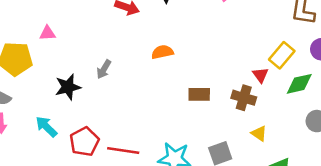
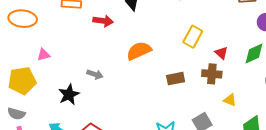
orange semicircle: (162, 52) -> (139, 51), size x1.4
yellow rectangle: (282, 55) -> (193, 37), moved
gray arrow: (104, 69) -> (95, 74), turned -91

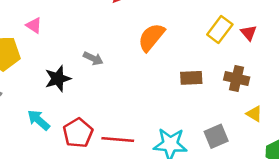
orange semicircle: (139, 51) -> (151, 37), turned -35
red triangle: (221, 53) -> (249, 33), moved
pink triangle: (44, 55) -> (34, 25), turned 40

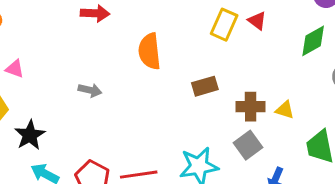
orange semicircle: (151, 37) -> (149, 51), turned -32
black star: (58, 79) -> (30, 135), moved
brown cross: (237, 79) -> (251, 107), moved

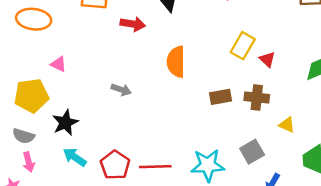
red triangle: (257, 21) -> (267, 59), moved
brown cross: (251, 107) -> (257, 98), moved

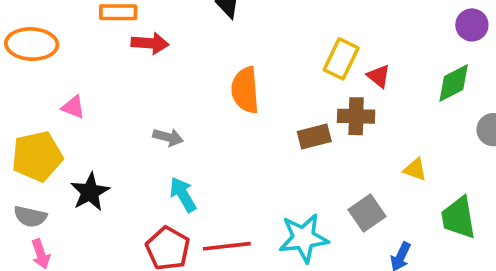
red arrow: (133, 24) -> (150, 43), moved
brown cross: (257, 98) -> (356, 116), moved
cyan arrow: (75, 157) -> (183, 195), moved, turned 30

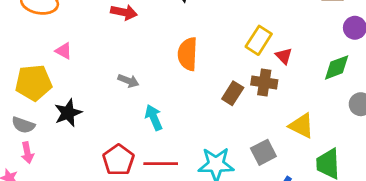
brown rectangle: (314, 136) -> (233, 93), turned -50
yellow triangle: (415, 170) -> (301, 126), size x1.5
cyan arrow: (183, 195) -> (154, 118), moved

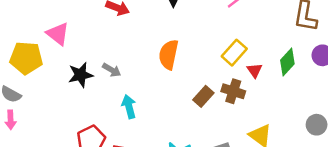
pink triangle: (64, 51) -> (58, 34), size x1.5
green diamond: (337, 67) -> (287, 62), moved, turned -36
black star: (68, 113) -> (81, 75), moved

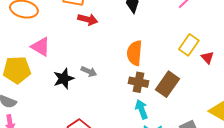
brown cross: (233, 91) -> (138, 82), moved
brown rectangle: (203, 96) -> (167, 84), size x1.4
cyan arrow: (129, 107) -> (142, 109), moved

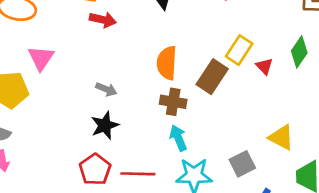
pink triangle: (41, 47) -> (41, 58), turned 35
black star: (64, 79) -> (105, 125), moved
brown rectangle: (167, 84) -> (212, 77), moved

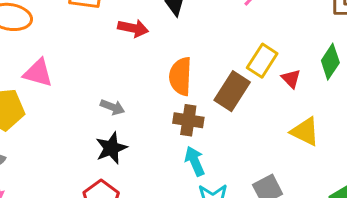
red arrow: (103, 20) -> (133, 28), moved
pink triangle: (41, 58) -> (38, 73), turned -48
yellow triangle: (281, 137) -> (305, 132), moved

